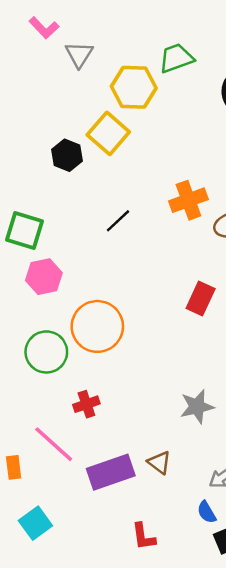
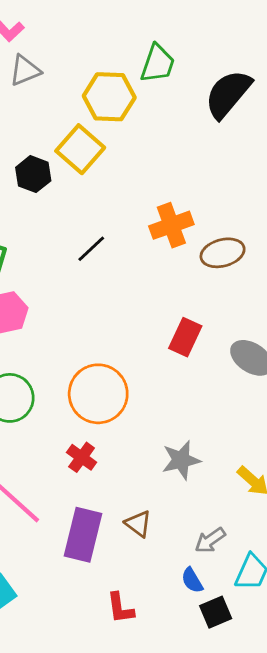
gray triangle: (79, 54) -> (25, 70), moved, turned 36
green trapezoid: (176, 58) -> (158, 64), turned 129
orange circle: (97, 326) -> (98, 394), moved
red cross: (86, 404) -> (82, 457), moved, turned -35
purple rectangle: (111, 472) -> (83, 535), turned -57

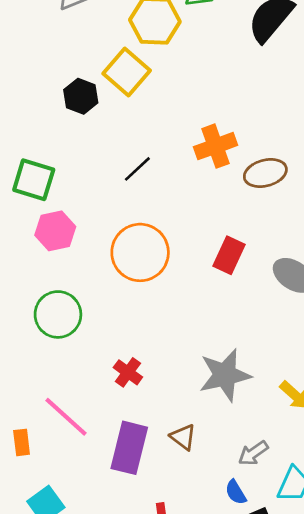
orange circle: (98, 394) -> (140, 252), moved
gray star: (181, 460) -> (225, 375), size x1.4

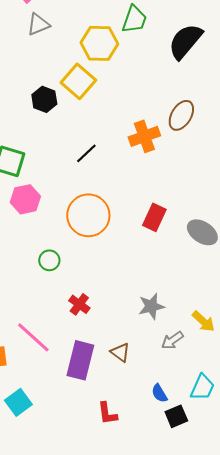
brown ellipse: (265, 173) -> (181, 115), moved, turned -44
green circle: (58, 314) -> (49, 260), moved, size x0.6
gray star: (225, 375) -> (151, 306), size x0.7
gray arrow: (253, 453) -> (172, 340), moved

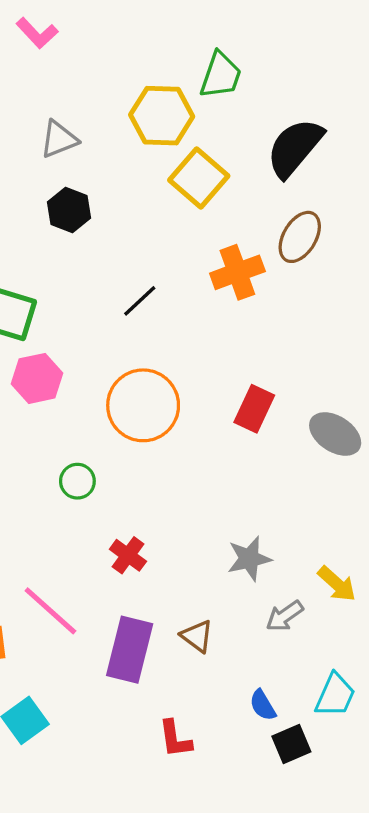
gray triangle: (38, 24) -> (59, 139), moved
black semicircle: (185, 41) -> (295, 148), moved
yellow square: (78, 81) -> (199, 178), moved

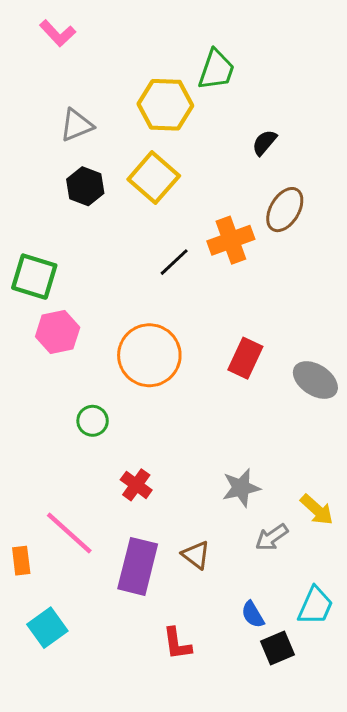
black semicircle: (295, 148) -> (264, 143), moved, size x0.5
yellow square: (199, 178) -> (154, 178), moved
black line: (140, 301) -> (174, 262), moved

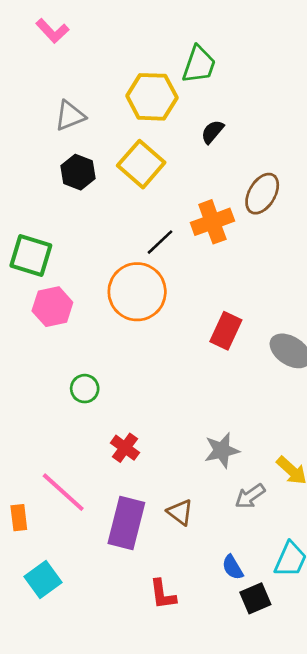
black semicircle: (264, 143) -> (212, 132), moved
orange circle: (149, 355) -> (137, 292), moved

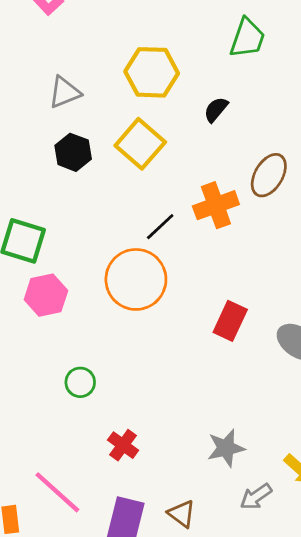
green trapezoid: (199, 65) -> (247, 38), moved

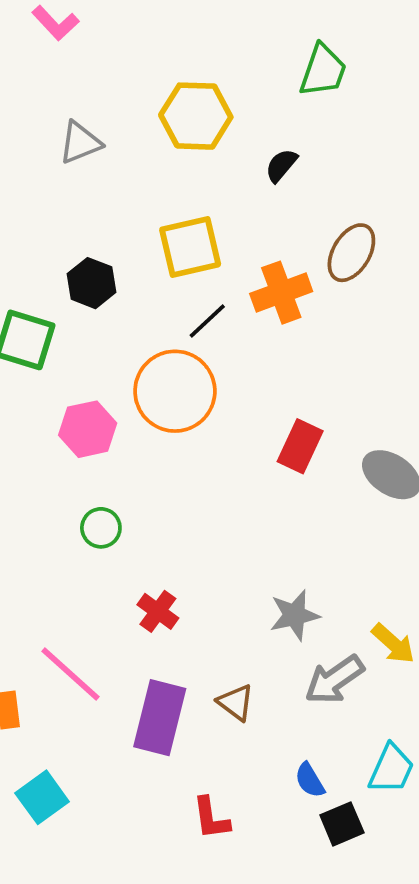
yellow square: (140, 144) -> (190, 247), moved, turned 36
black hexagon: (73, 152) -> (91, 283), moved
pink hexagon: (46, 295) -> (88, 429), moved
gray arrow: (256, 497) -> (334, 680), size x1.4

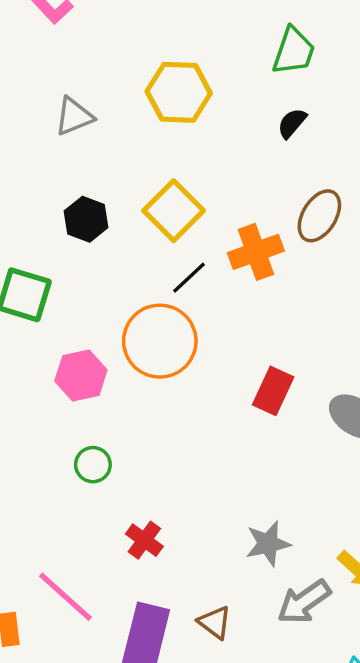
black semicircle: (281, 165) -> (292, 123), moved
yellow square: (190, 247) -> (174, 211), turned -32
black hexagon: (91, 283) -> (86, 219), moved

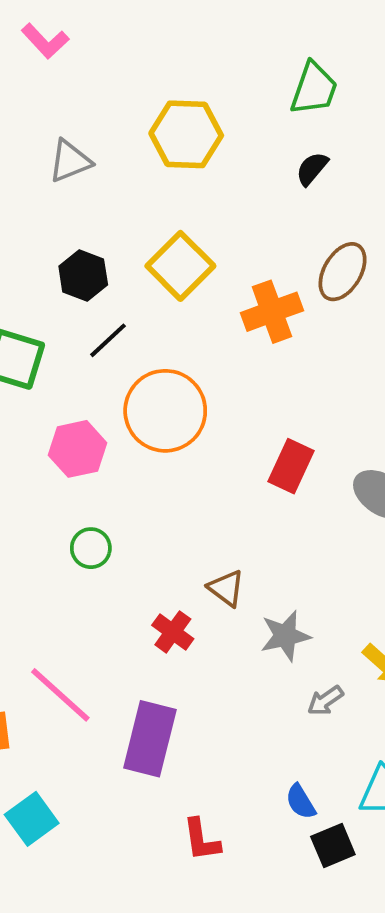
black line: (189, 278) -> (108, 340), moved
red cross: (144, 540) -> (173, 632), moved
gray arrow: (304, 602) -> (325, 701), size x0.6
brown triangle: (215, 622) -> (226, 588), moved

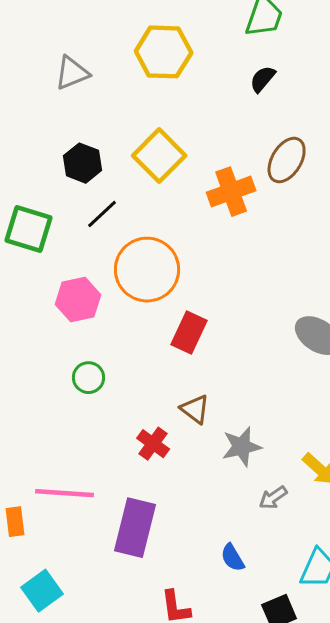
red rectangle: (291, 466) -> (189, 333), moved
pink line: (60, 695) -> (64, 493), turned -38
blue semicircle: (301, 802) -> (233, 558), moved

